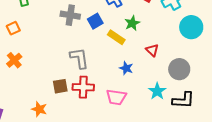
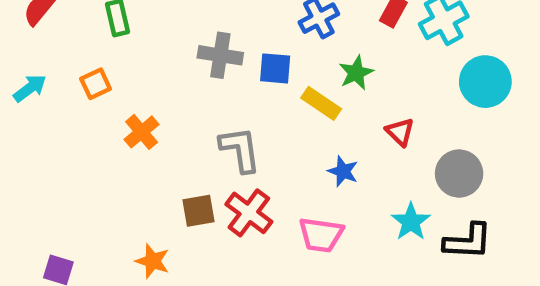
blue square: (95, 21) -> (275, 68), turned 35
orange cross: (14, 60) -> (142, 132), moved
red cross: (83, 87) -> (249, 213), turned 35

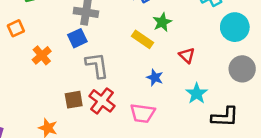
blue square: (275, 68) -> (77, 38), moved, turned -30
gray circle: (459, 174) -> (242, 69), moved
cyan star: (411, 222) -> (197, 94), moved

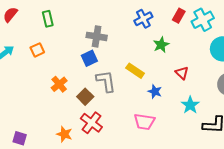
yellow rectangle: (143, 39) -> (135, 71), moved
orange cross: (42, 55) -> (59, 84), moved
brown square: (74, 100) -> (85, 97), moved, turned -35
red cross: (102, 101) -> (91, 123), moved

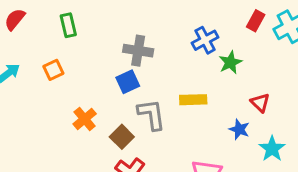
blue cross: (143, 19) -> (205, 40), moved
yellow rectangle: (135, 71) -> (193, 100), turned -36
blue star: (155, 92) -> (239, 129), moved

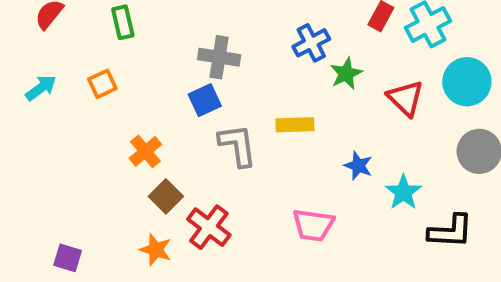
red triangle: (260, 103) -> (405, 98), moved, size x1.4
brown square: (122, 137) -> (166, 196), moved

